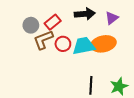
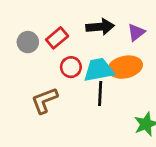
brown L-shape: (43, 40) -> (45, 100), moved
black line: (91, 85) -> (100, 93), moved

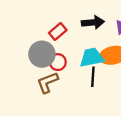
gray circle: (28, 42) -> (42, 54), moved, size x1.5
red circle: (71, 67) -> (58, 62), moved

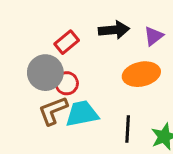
cyan trapezoid: (92, 58) -> (82, 114), moved
black line: (93, 77) -> (128, 129), moved

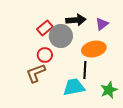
gray circle: (45, 73) -> (61, 36), moved
cyan trapezoid: (82, 114) -> (74, 87), moved
black line: (128, 129) -> (85, 70), moved

